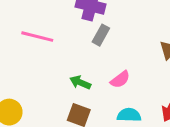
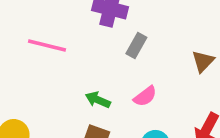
gray rectangle: (101, 35) -> (136, 45), moved

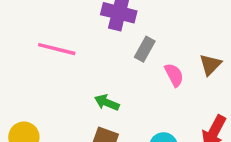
pink semicircle: (145, 96) -> (174, 75), moved, turned -80

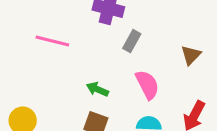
pink semicircle: (174, 75) -> (147, 85), moved, size x1.4

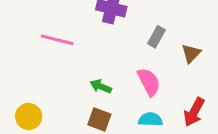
gray rectangle: (132, 41) -> (156, 37), moved

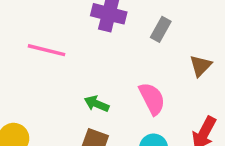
gray rectangle: (156, 37) -> (161, 29), moved

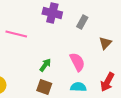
green arrow: (97, 104) -> (45, 65), turned 104

